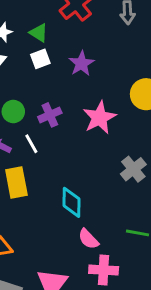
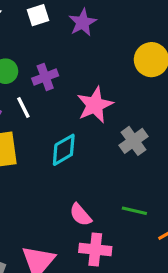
pink star: (99, 118) -> (95, 105), moved
cyan diamond: (71, 202) -> (64, 150), moved, turned 56

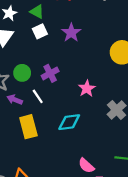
pink star: (95, 105) -> (87, 88), size x0.7
cyan diamond: (64, 150) -> (69, 122), turned 30

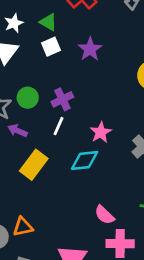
pink star: (87, 88) -> (101, 132), moved
white line: (38, 96) -> (59, 126), moved, turned 56
yellow rectangle: (28, 127) -> (34, 165), turned 50

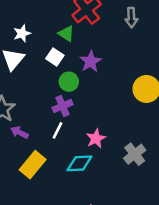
green triangle: (48, 22) -> (66, 34), moved
white square: (51, 47) -> (55, 57), turned -36
green circle: (28, 98) -> (69, 82), moved

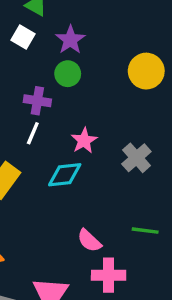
green circle: (69, 82) -> (68, 74), moved
purple cross: (62, 106) -> (37, 101), turned 36

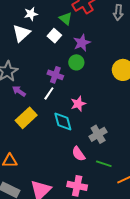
gray cross: (136, 158) -> (98, 134), moved
cyan diamond: (65, 175) -> (63, 122), turned 70
pink semicircle: (89, 241) -> (78, 154), moved

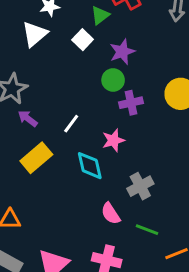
green triangle: (66, 18) -> (100, 15), turned 40
purple cross: (55, 75) -> (131, 103), moved, turned -35

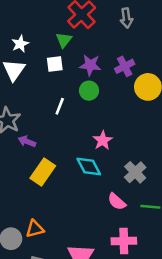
white square: (83, 40) -> (55, 64), turned -36
purple star: (122, 52) -> (90, 65), turned -30
purple cross: (131, 103) -> (125, 66), moved
white line: (71, 124) -> (60, 106), moved

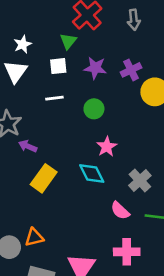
green circle: (89, 91) -> (94, 109), moved
white line: (60, 106) -> (54, 98), moved, turned 60

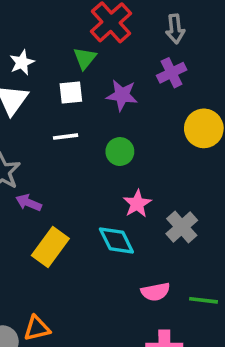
purple cross: (131, 70) -> (172, 73), moved
gray cross: (140, 180) -> (182, 227), moved
pink semicircle: (120, 211) -> (155, 292), turned -54

